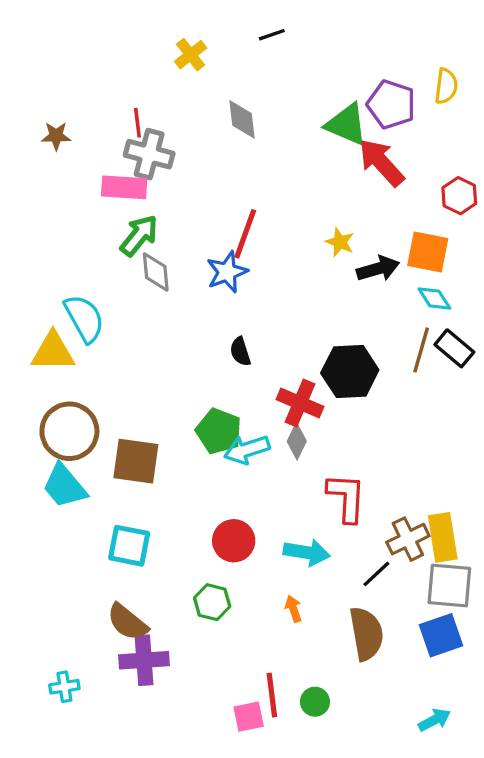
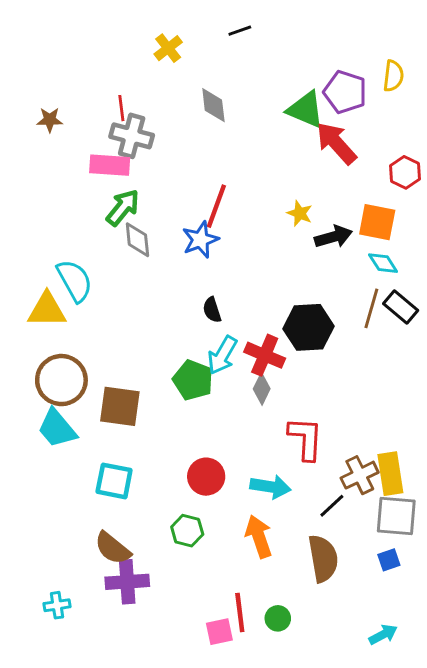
cyan arrow: (247, 449) -> (222, 355), moved, turned -42
orange arrow: (293, 609) -> (259, 536), size x1.8
blue square: (441, 635) -> (389, 560), size x0.6

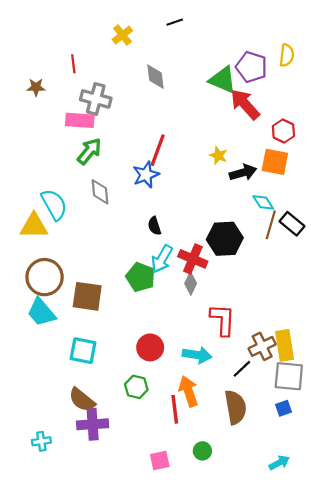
red line: (121, 108) -> (73, 64), moved
red hexagon: (405, 172) -> (283, 131), moved
gray diamond: (137, 240) -> (100, 192), moved
cyan diamond: (383, 263) -> (263, 202), moved
red line: (240, 613) -> (175, 409), moved

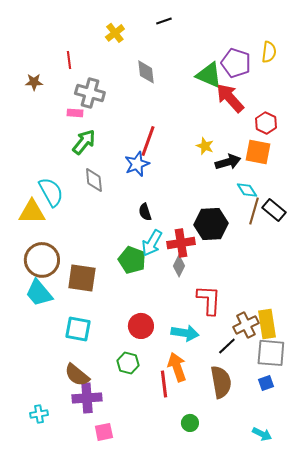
pink rectangle: (80, 120) -> (75, 113), size x0.6
red cross: (193, 259) -> (181, 243), turned -32
pink square: (160, 461) -> (104, 432), moved
cyan arrow: (279, 463) -> (262, 434), turned 54

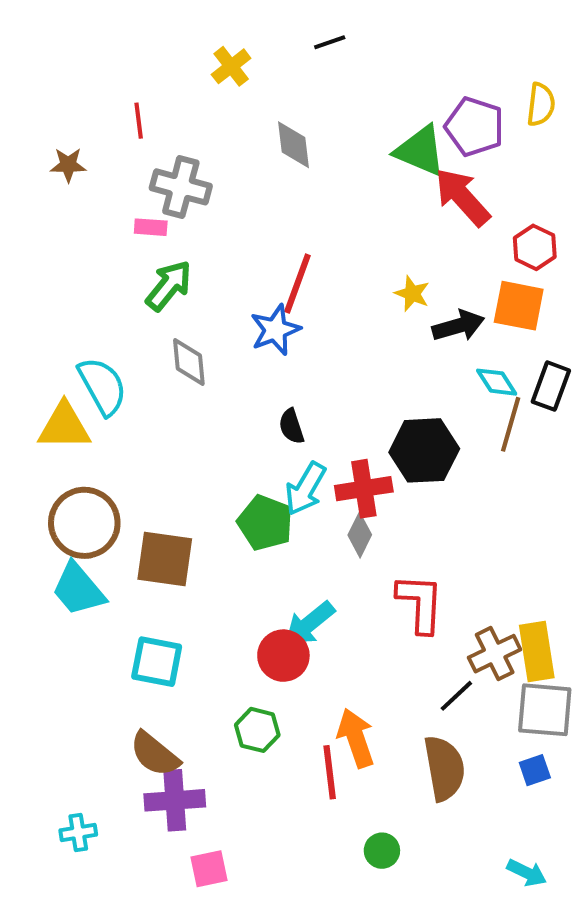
black rectangle: (274, 210) -> (551, 386), moved, turned 70
cyan arrow: (185, 333) -> (310, 623), moved, turned 132

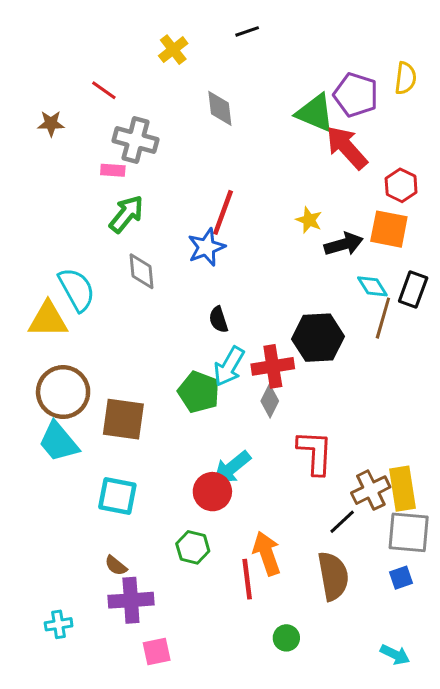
red line: (139, 121) -> (104, 90), turned -48
brown semicircle: (155, 754) -> (116, 566), size x0.6

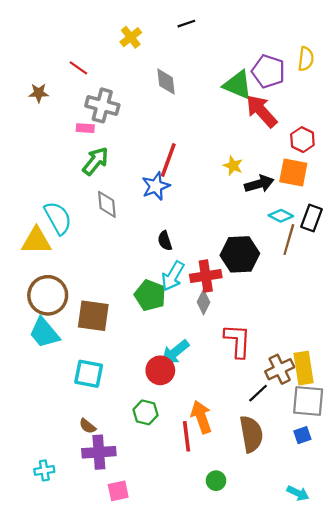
cyan diamond: (372, 286) -> (281, 216), turned -30

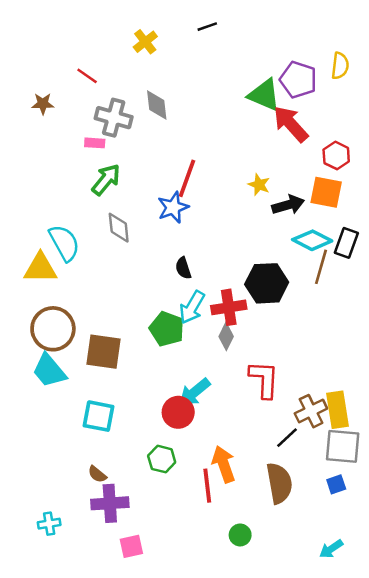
gray diamond: (166, 82) -> (157, 105), moved
cyan diamond: (281, 216) -> (312, 240), size x1.4
cyan arrow: (298, 493) -> (331, 549), turned 120

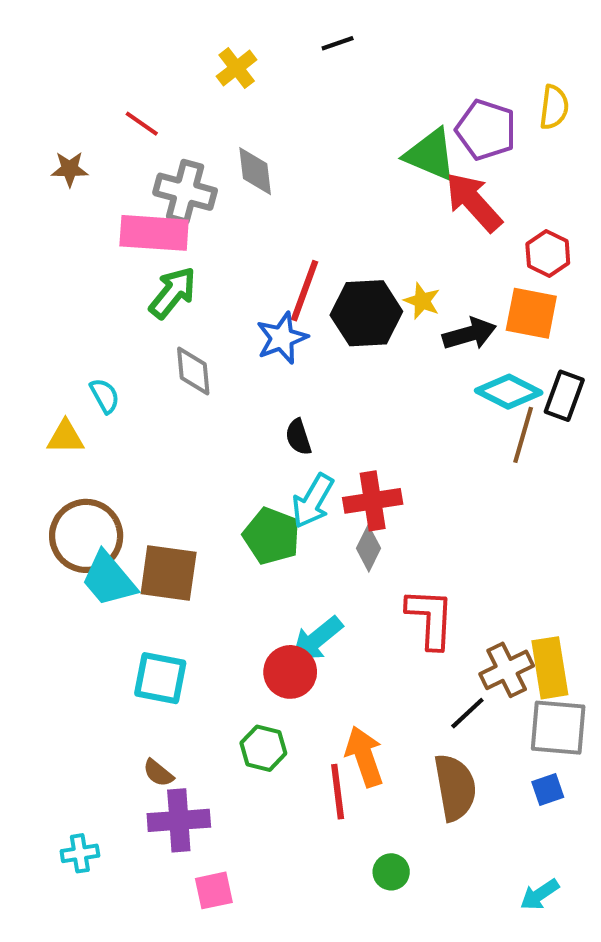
pink rectangle: (95, 143) -> (154, 233), size x2.0
cyan semicircle: (64, 243) -> (105, 396), size x0.6
yellow triangle: (40, 268) -> (65, 437), size x0.7
black hexagon: (267, 283) -> (366, 313), moved
cyan trapezoid: (49, 371) -> (109, 579), moved

